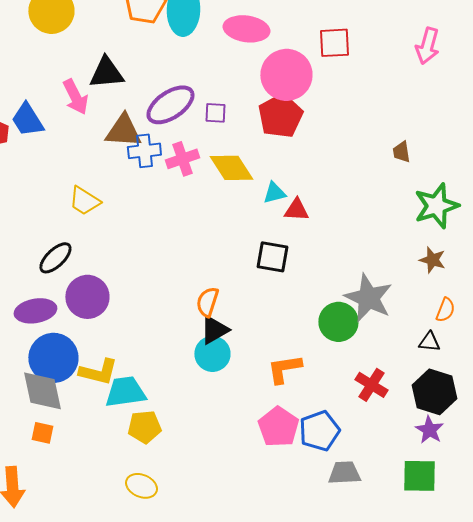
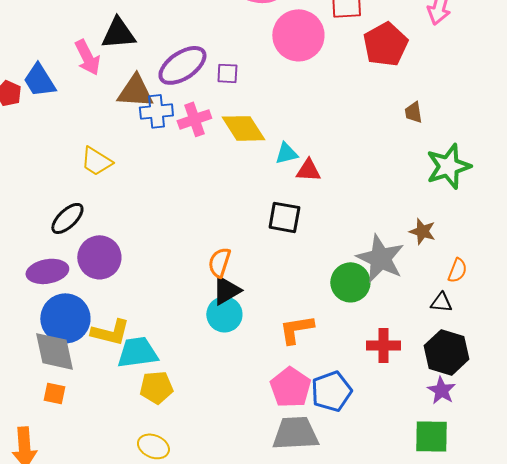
red pentagon: (280, 116) -> (385, 44), moved
brown star: (432, 260) -> (422, 231), moved
red cross: (371, 385) -> (383, 345), turned -32
gray trapezoid: (344, 473) -> (295, 433), moved, size x1.4

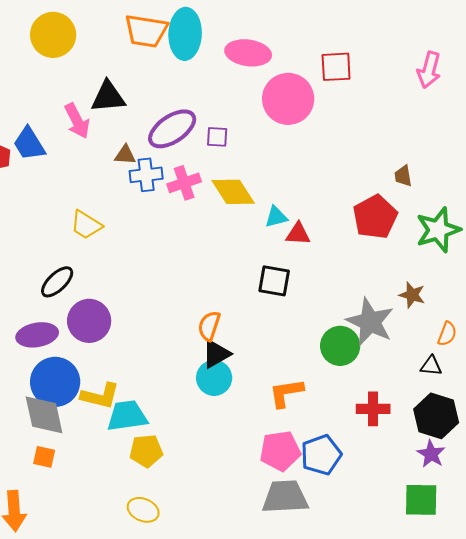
red pentagon: (385, 44) -> (375, 217), moved
brown triangle: (135, 91) -> (125, 155), size x0.6
pink pentagon: (290, 387) -> (280, 451), turned 30

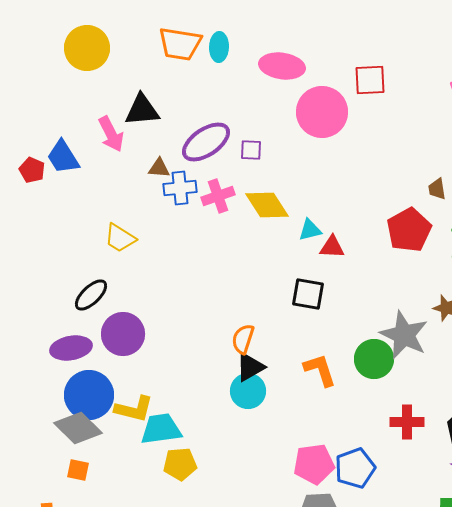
cyan ellipse: (185, 34) -> (219, 47), size x0.6
orange L-shape: (286, 393) -> (320, 370), moved, turned 81
gray diamond: (44, 415) -> (78, 428), turned -33

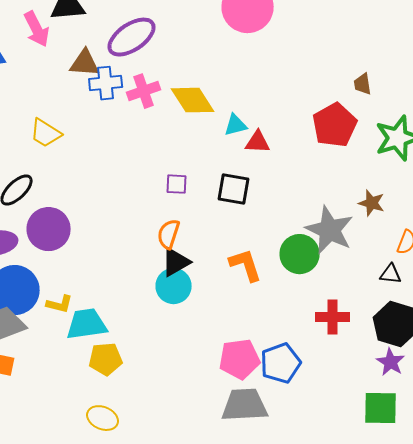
purple square: (251, 150) -> (177, 184), moved
brown triangle: (159, 168) -> (85, 63), size x1.4
yellow L-shape: (134, 409) -> (60, 304), size x0.7

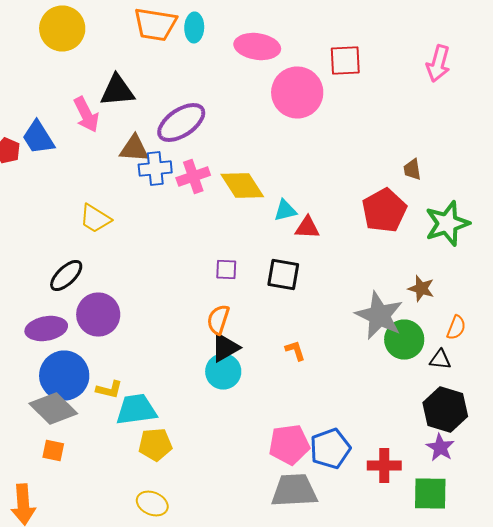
green circle: (300, 254) -> (404, 340), moved
orange L-shape: (246, 265) -> (295, 350), size x0.6
red cross: (333, 317) -> (384, 466), moved

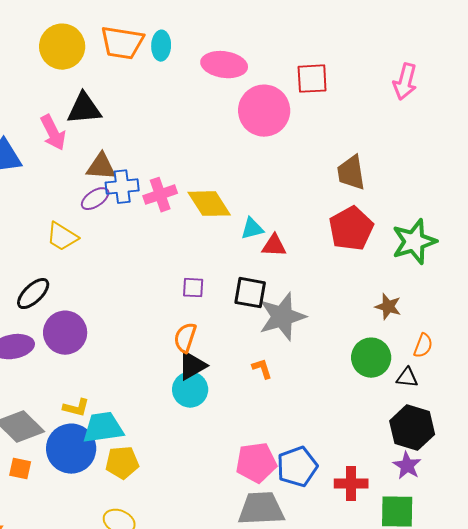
yellow circle: (62, 28) -> (62, 47), moved
purple ellipse: (181, 122) -> (95, 199), moved, size x0.6
brown trapezoid: (412, 170) -> (351, 173), moved, size x1.6
gray star: (379, 316) -> (282, 317), moved, turned 30
blue circle: (64, 376) -> (71, 449), moved

